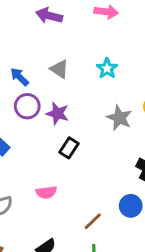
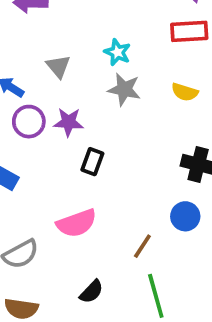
gray triangle: (59, 69) -> (58, 66), turned 30
gray star: (119, 118) -> (124, 89), moved
pink semicircle: (46, 192) -> (77, 223), size x1.5

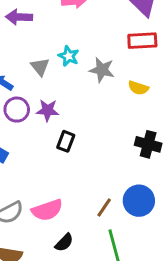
cyan star: (117, 52) -> (69, 56), moved
gray star: (124, 89) -> (102, 70), moved
blue circle: (185, 216) -> (139, 201), moved, size x1.4
pink semicircle: (77, 223) -> (47, 210), moved

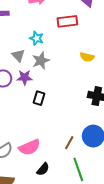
red rectangle: (142, 41) -> (67, 21), moved
gray triangle: (40, 67) -> (18, 55), moved
gray star: (102, 70) -> (41, 61), moved, turned -30

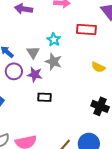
gray star: (41, 61) -> (54, 62), turned 30
black rectangle: (39, 98) -> (44, 97), turned 64

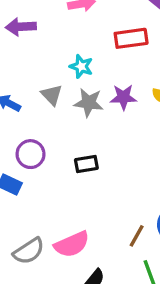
purple circle: (14, 71) -> (31, 154), moved
purple star: (35, 75) -> (123, 97), moved

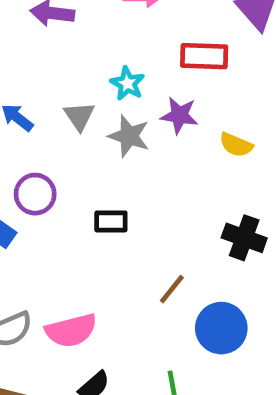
purple star: (123, 97) -> (179, 115), moved
brown line: (137, 236) -> (172, 289), moved

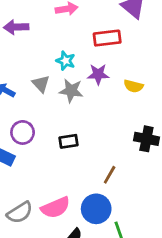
blue circle: (221, 328) -> (96, 209), moved

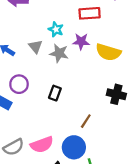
yellow semicircle: (133, 86) -> (108, 52), size x1.6
black rectangle: (69, 141) -> (55, 93), turned -64

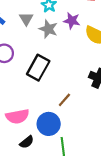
black rectangle: (55, 93) -> (38, 68), size x1.6

